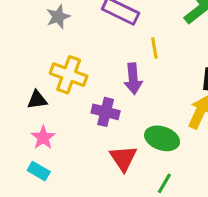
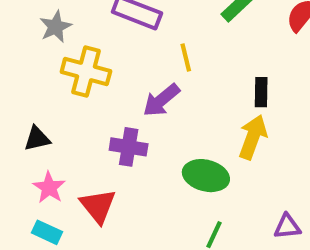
yellow cross: (69, 75) -> (86, 72), moved
purple arrow: (133, 79) -> (161, 100), turned 60
red triangle: (123, 158) -> (98, 206), moved

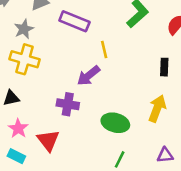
yellow cross: (86, 72) -> (25, 59), moved
black rectangle: (261, 92) -> (164, 67), moved
yellow arrow: (253, 137) -> (157, 108), moved

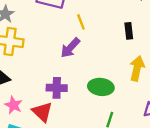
black rectangle: (164, 67) -> (129, 31), moved
purple cross: (68, 104) -> (57, 88), moved

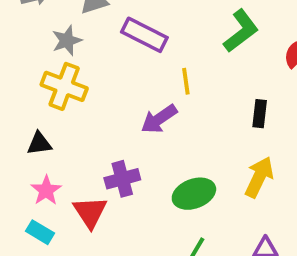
green ellipse: (101, 87) -> (194, 194), turned -40
purple cross: (57, 88) -> (122, 179), turned -30

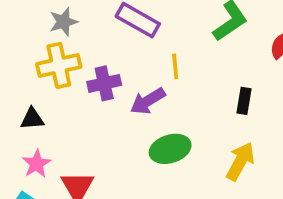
yellow cross: (64, 86) -> (59, 65), turned -36
purple cross: (122, 179) -> (104, 83), moved
green ellipse: (194, 194) -> (170, 149), moved

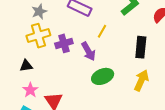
yellow line: (175, 66) -> (102, 31), turned 40
purple arrow: (148, 101) -> (88, 51), turned -84
black rectangle: (244, 101) -> (141, 47), size x1.5

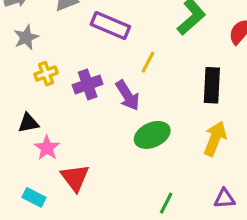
gray star: (39, 12) -> (26, 37), moved
yellow cross: (38, 36) -> (46, 74), size x0.6
pink star: (30, 90) -> (47, 148), moved

